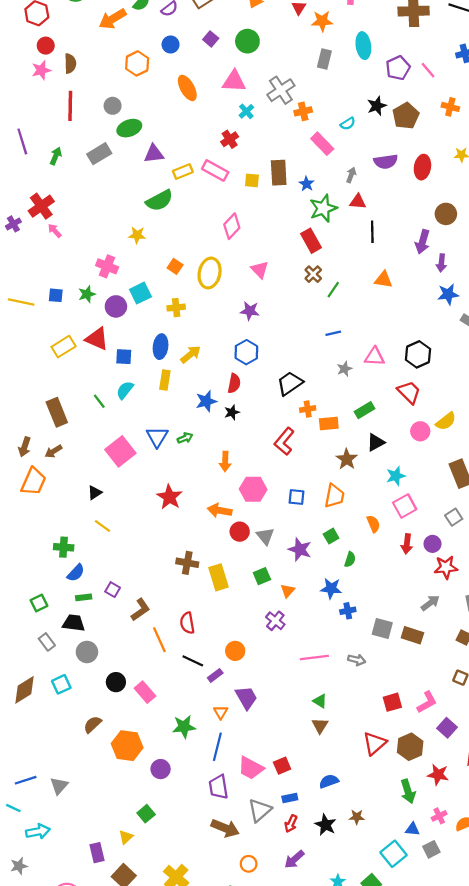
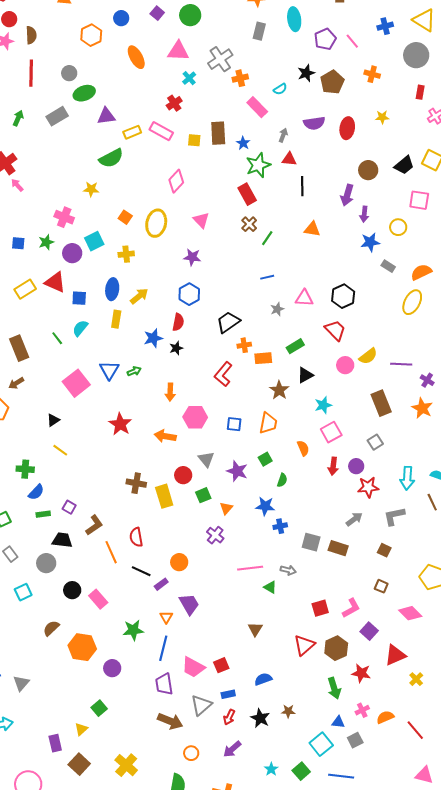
red circle: (240, 532) -> (183, 475), moved
black trapezoid: (74, 623) -> (62, 540), moved
green triangle: (320, 701) -> (270, 587), moved

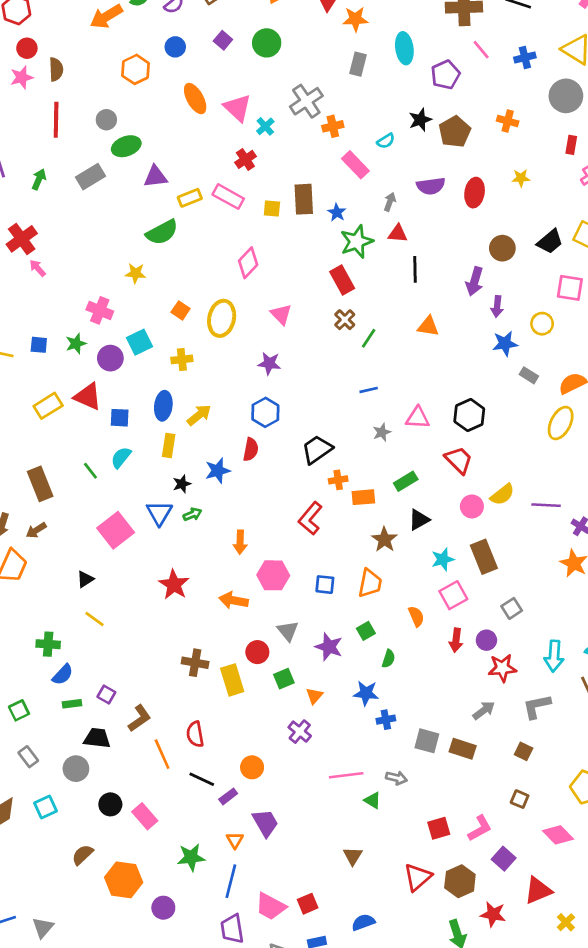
pink line: (352, 41) -> (481, 50), moved
pink triangle: (178, 51) -> (237, 108), moved, turned 40
black star: (176, 348) -> (182, 484), moved
brown rectangle: (381, 403) -> (484, 557), moved

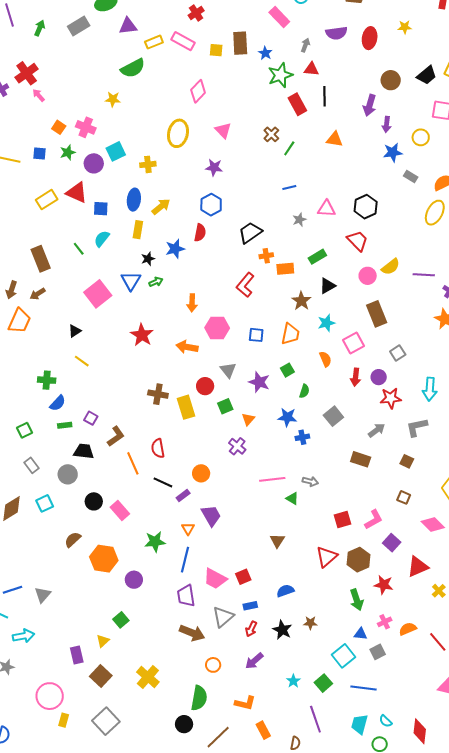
red rectangle: (342, 280) -> (297, 104), moved
orange square: (181, 310) -> (59, 127), moved
cyan star: (443, 559) -> (326, 323), moved
gray square: (427, 741) -> (333, 416), moved, turned 36

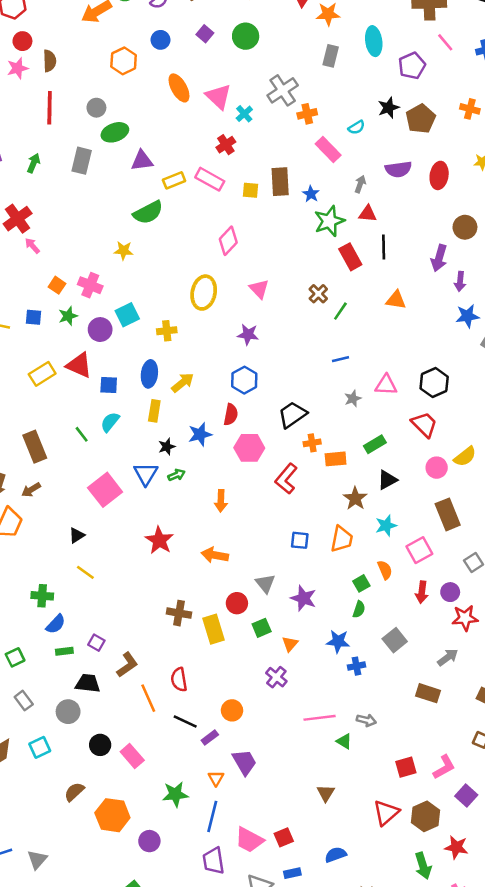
gray rectangle: (79, 26) -> (82, 161), turned -45
pink hexagon: (217, 328) -> (249, 448), moved
green square: (287, 370) -> (361, 583), moved

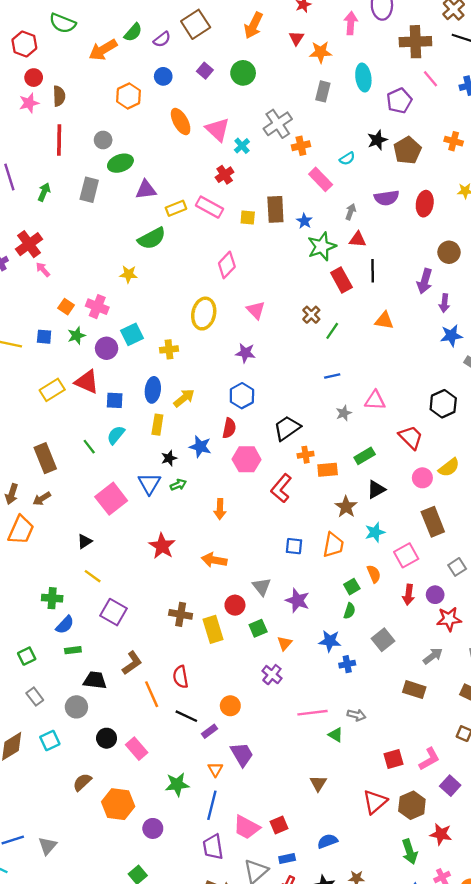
black hexagon: (434, 383) -> (443, 404), moved
blue star: (200, 434) -> (200, 447), turned 30
purple square: (96, 643) -> (113, 612), moved, size x1.6

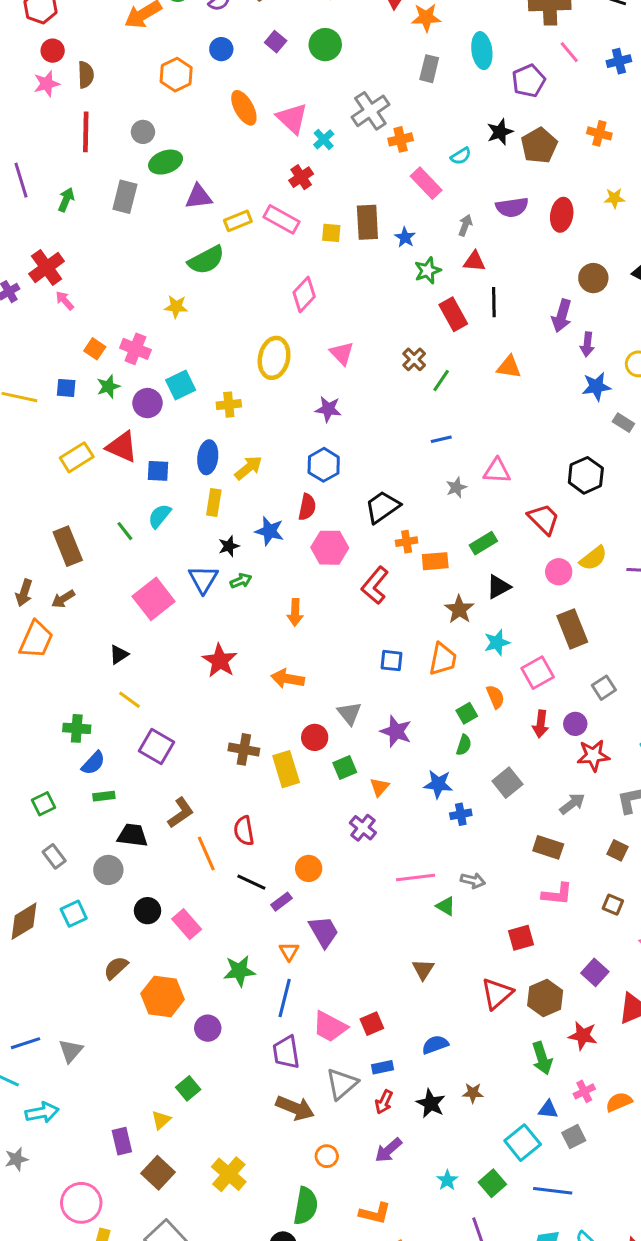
green star: (322, 246) -> (428, 271), size x0.7
pink L-shape: (429, 759) -> (557, 894), moved, turned 35

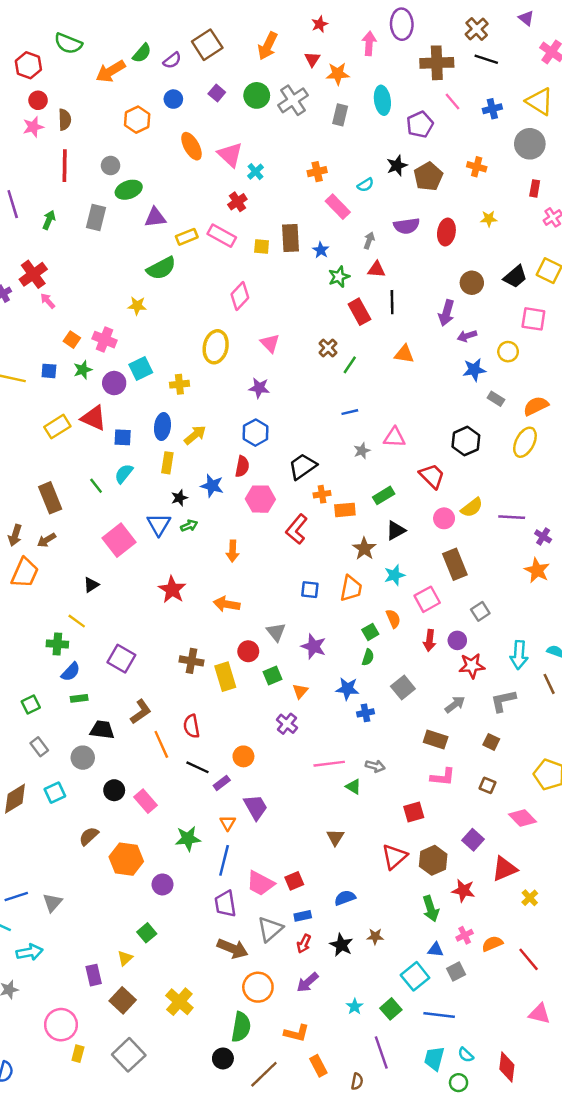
gray cross: (370, 111) -> (293, 100), moved
purple arrow: (587, 344) -> (467, 336), turned 66
yellow line: (129, 700) -> (77, 621), moved
orange circle: (327, 1156) -> (258, 987), size x1.6

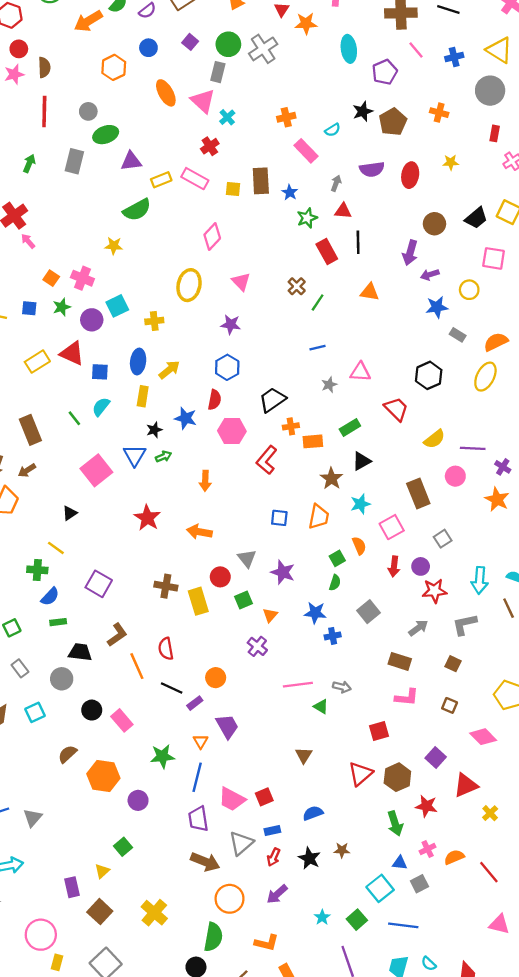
gray rectangle: (340, 115) -> (218, 72), moved
pink circle: (444, 518) -> (455, 476), moved

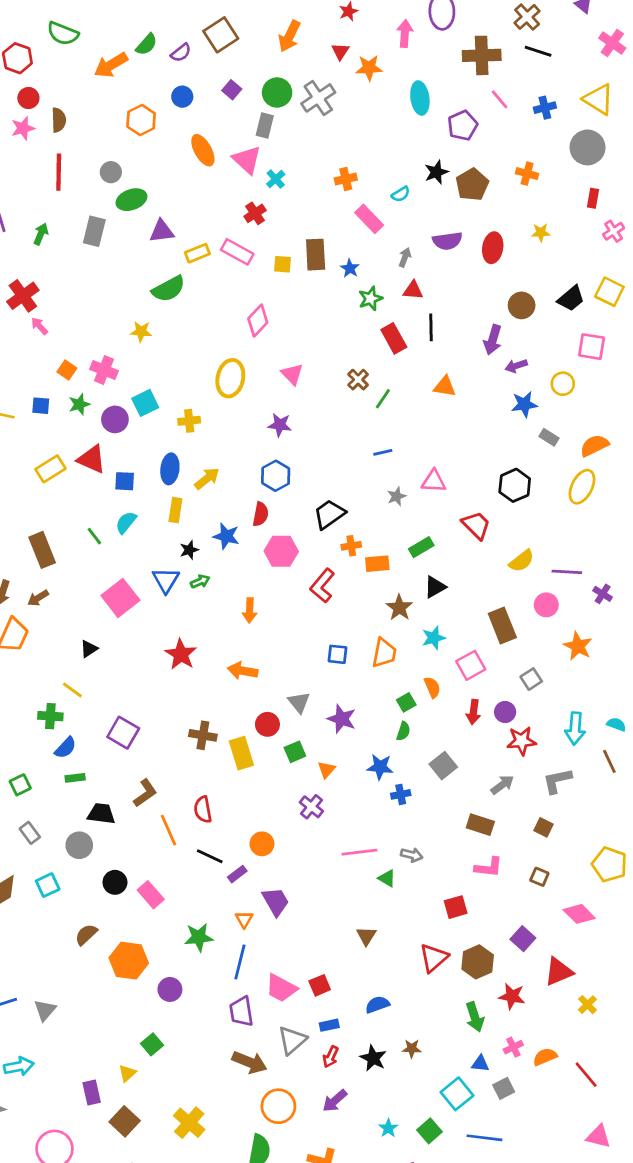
orange star: (497, 499) -> (578, 646), moved

